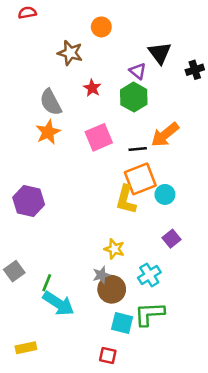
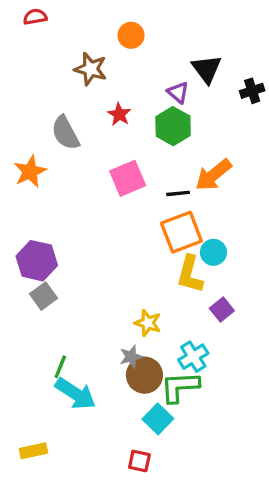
orange star: (48, 132) -> (30, 172), moved
yellow L-shape: (126, 200) -> (190, 274), moved
gray square: (14, 271) -> (44, 296), moved
green L-shape: (149, 314) -> (180, 387), moved
cyan square: (122, 323) -> (158, 419), turned 30

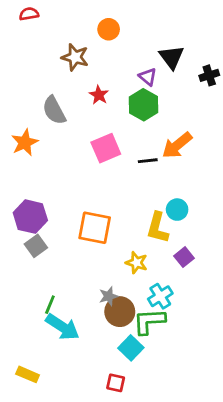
orange square: (181, 232) -> (95, 228), moved, turned 32
yellow star: (148, 323) -> (137, 263), moved
yellow rectangle: (33, 451) -> (28, 374), turned 35

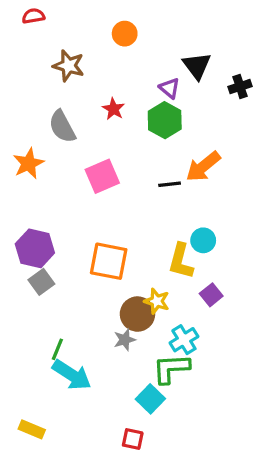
brown star: (75, 57) -> (69, 66), moved
pink square: (106, 148) -> (102, 176), moved
brown circle: (120, 312) -> (137, 314), moved

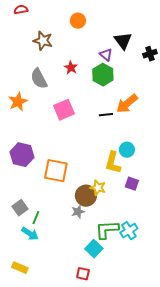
orange square: (109, 261) -> (56, 171), moved
gray square: (41, 282) -> (20, 208), moved
purple square: (211, 295) -> (132, 184), turned -32
cyan cross: (184, 340) -> (129, 231), moved
cyan arrow: (72, 375) -> (30, 234), moved, size x0.7

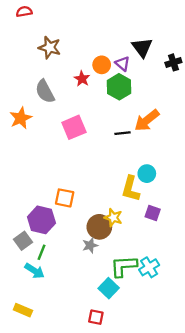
orange circle: (78, 21) -> (102, 65), moved
purple hexagon: (22, 155) -> (41, 220), moved
orange square: (56, 171) -> (65, 198), size x0.7

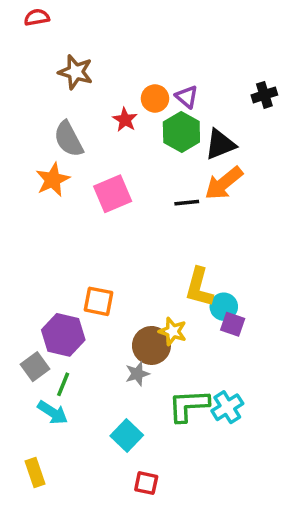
black triangle: (142, 47) -> (220, 144), moved, turned 45
orange star: (21, 118) -> (53, 180), moved
cyan circle: (147, 174) -> (224, 307), moved
cyan square: (109, 288) -> (127, 435), moved
yellow rectangle: (23, 310) -> (35, 473), turned 48

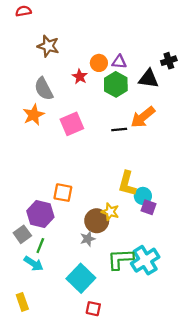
purple triangle: (187, 97) -> (119, 62), turned -35
black triangle: (220, 144) -> (149, 79), moved, turned 30
cyan cross: (227, 407) -> (145, 260), size x1.4
cyan square: (127, 435) -> (81, 278), size x1.4

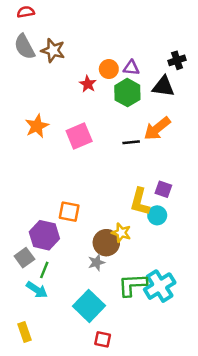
black cross: (169, 61) -> (177, 60), moved
gray semicircle: (44, 89) -> (24, 47), moved
purple square: (149, 207) -> (163, 189), moved

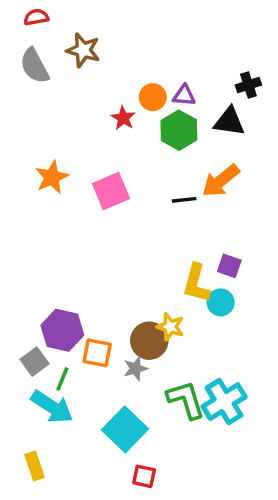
brown star: (53, 50) -> (83, 50), moved
orange square: (69, 212) -> (97, 353), moved
green L-shape: (132, 285) -> (186, 400), turned 76
cyan arrow: (37, 290) -> (52, 407), size x1.4

